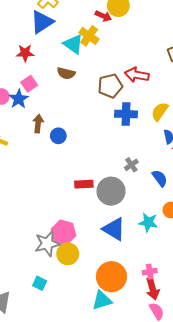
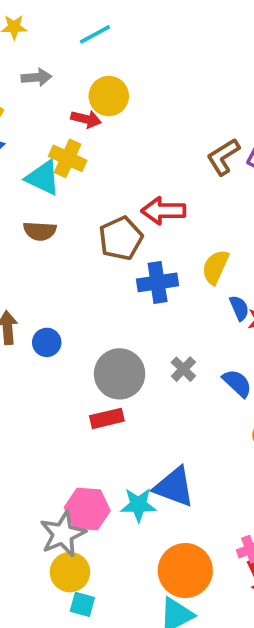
gray circle: (111, 191) -> (120, 374), moved
cyan star: (148, 222) -> (138, 505), moved
yellow circle: (68, 254) -> (70, 572), moved
cyan square: (40, 283) -> (82, 604), moved

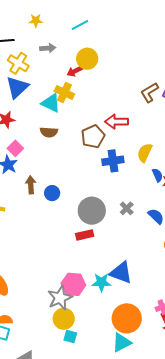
red arrow: (86, 119) -> (75, 71), turned 140

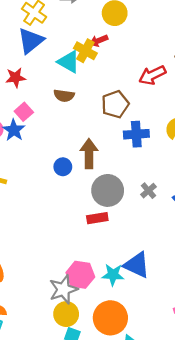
red arrow: (75, 71) -> (99, 41), moved
red arrow: (117, 122) -> (152, 75), moved, turned -30
brown arrow: (31, 185) -> (89, 154), moved, size x1.4
orange circle: (127, 318) -> (110, 318), moved

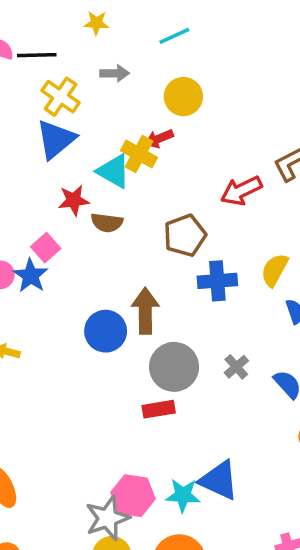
red star: (16, 78) -> (74, 200), moved
blue circle: (63, 167) -> (106, 331), size x1.5

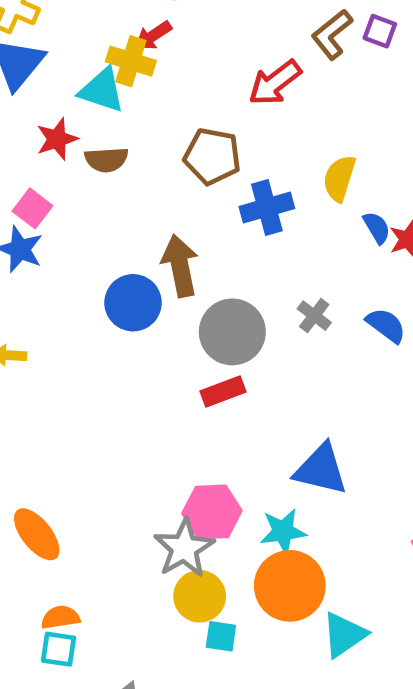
brown pentagon: (185, 235) -> (212, 156), turned -30
cyan star: (183, 495) -> (283, 531), moved

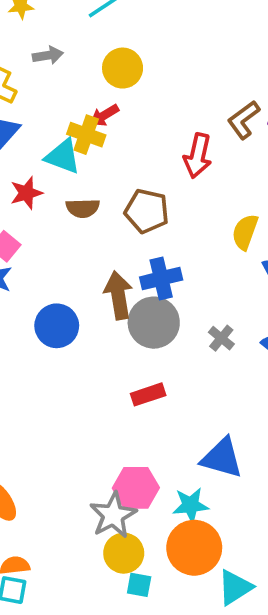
red arrow: (275, 83) -> (198, 156), turned -42
brown semicircle: (106, 160) -> (83, 208), moved
blue cross: (267, 207) -> (161, 278), moved
blue circle: (133, 303) -> (57, 326), moved
gray circle: (232, 332) -> (154, 323), moved

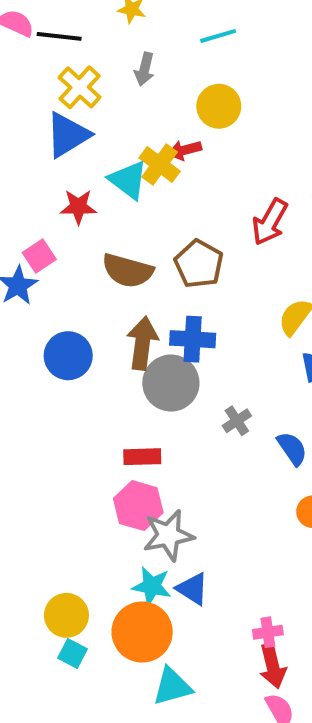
gray arrow: (48, 55) -> (144, 69), turned 96
brown semicircle: (83, 208) -> (128, 271), moved, size x1.4
blue triangle: (222, 458) -> (193, 589), moved, size x0.7
pink hexagon: (136, 488) -> (138, 506), moved
gray star: (113, 515) -> (168, 535), moved

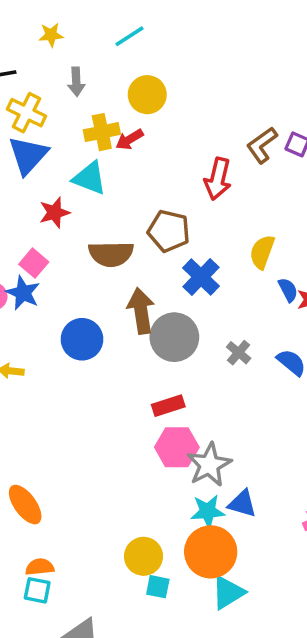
yellow cross: (160, 165) -> (102, 132), moved, turned -32
blue cross: (193, 339) -> (201, 277), moved, turned -33
cyan triangle: (172, 687) -> (228, 593), moved

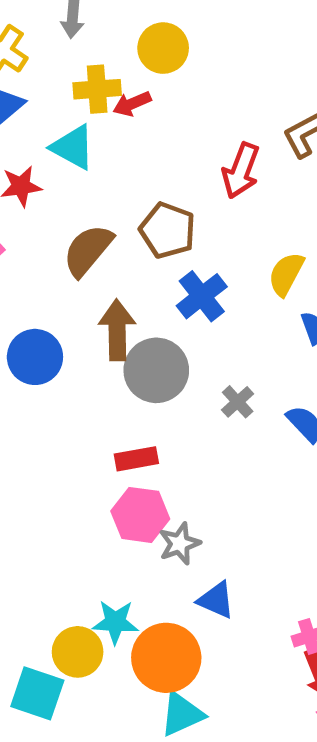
brown semicircle: (111, 254) -> (88, 250), turned 123
gray star: (209, 465) -> (180, 544), size x0.7
cyan star: (208, 511) -> (115, 622), moved
cyan square: (158, 587) -> (37, 693), moved, size x1.6

